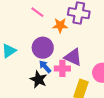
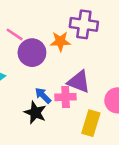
pink line: (37, 12) -> (15, 34), moved
purple circle: (43, 48) -> (32, 53), moved

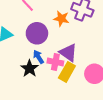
purple circle: (32, 53) -> (37, 33), moved
yellow rectangle: (91, 123) -> (67, 72), moved

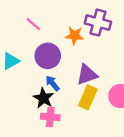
purple triangle: (68, 53) -> (87, 75), turned -48
pink cross: (55, 62) -> (50, 117), moved

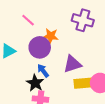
orange star: (74, 36) -> (51, 36), moved
yellow rectangle: (88, 97) -> (84, 83), moved, turned 60

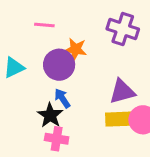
pink line: (28, 20) -> (44, 25), turned -40
purple triangle: (72, 64) -> (122, 91), moved

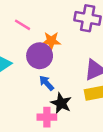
pink line: (44, 25) -> (22, 25), turned 35
black star: (50, 115) -> (61, 103), moved

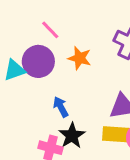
purple circle: (40, 56) -> (38, 61), moved

